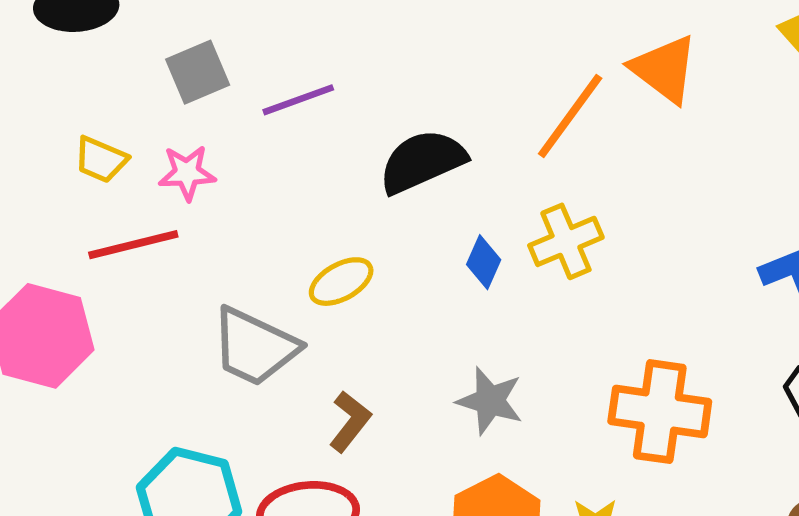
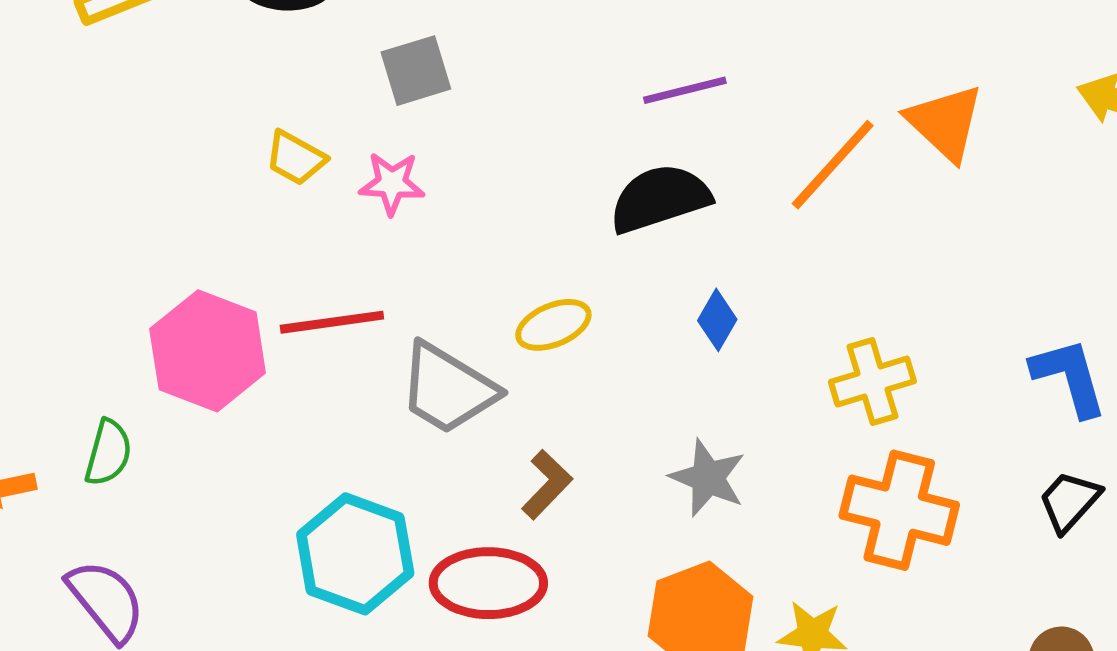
purple line: (298, 100) -> (685, 90), moved
yellow cross: (566, 241) -> (872, 381), moved
red line: (133, 245) -> (332, 322), moved

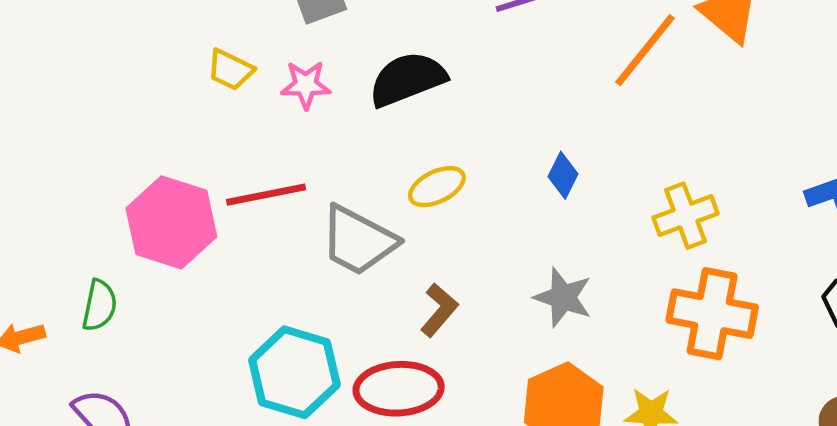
black semicircle: (660, 198) -> (407, 79), moved

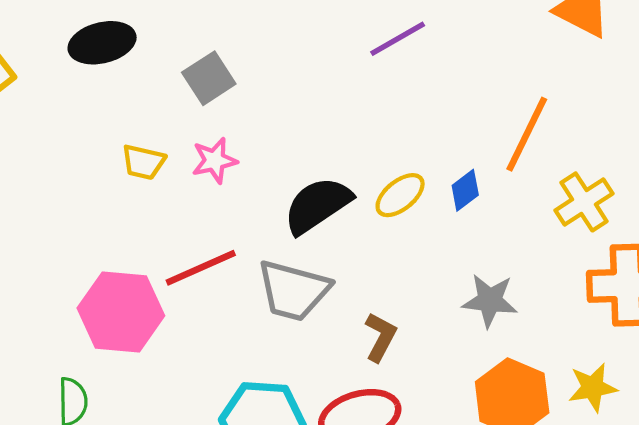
orange line: (645, 50) -> (527, 134), moved
black semicircle: (407, 79) -> (317, 205), moved
blue diamond: (563, 175) -> (465, 190), turned 39
yellow ellipse: (437, 187) -> (400, 195), moved

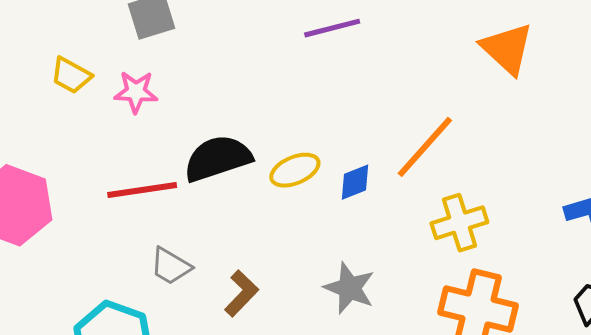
red line: (201, 268) -> (142, 190), moved
gray trapezoid: (293, 291) -> (171, 266), moved, size x0.6

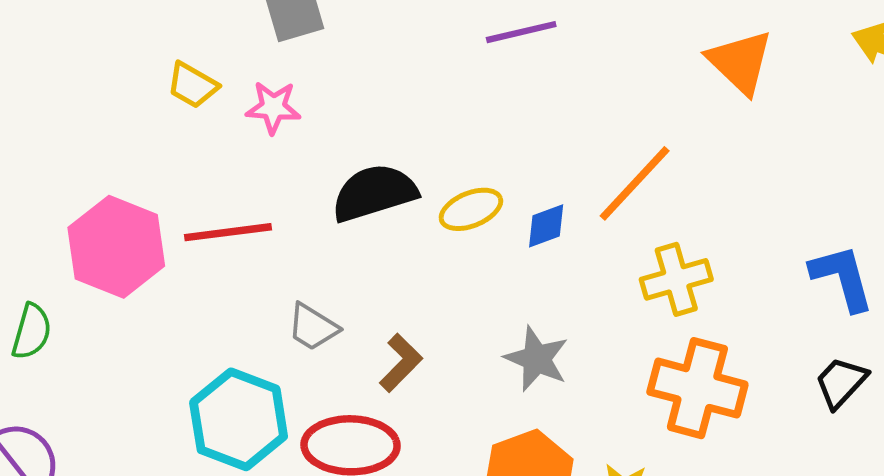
red line: (142, 190) -> (228, 232), moved

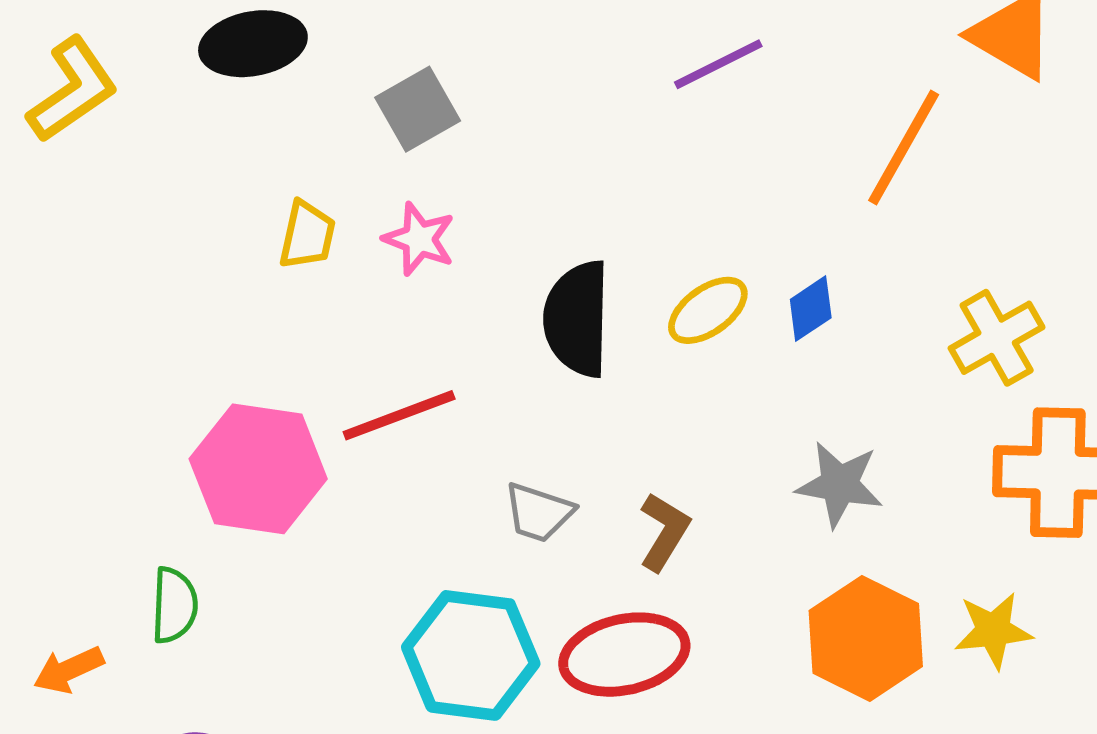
yellow trapezoid: (192, 85) -> (307, 235), turned -94
pink star: (273, 107) -> (419, 239), turned 30
orange line: (635, 183) -> (904, 147), moved
black semicircle: (374, 193) -> (577, 319), turned -58

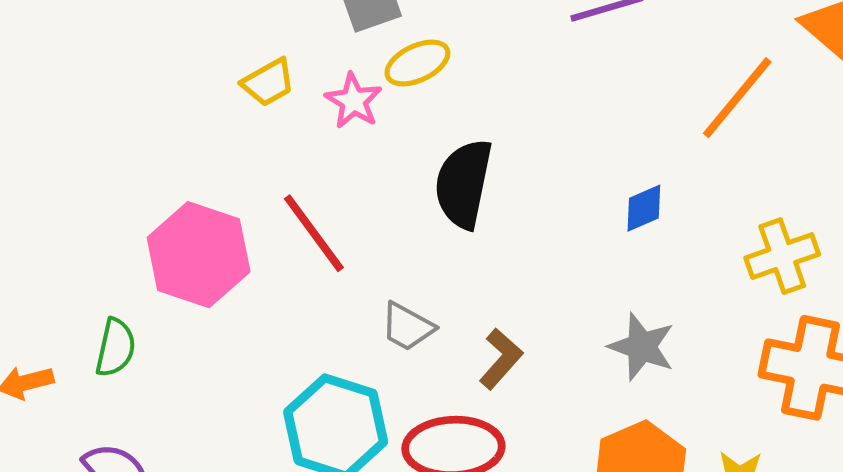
yellow trapezoid: (307, 235) -> (268, 82), turned 38
yellow ellipse: (708, 310) -> (417, 63), moved
red line: (399, 415) -> (314, 233), turned 64

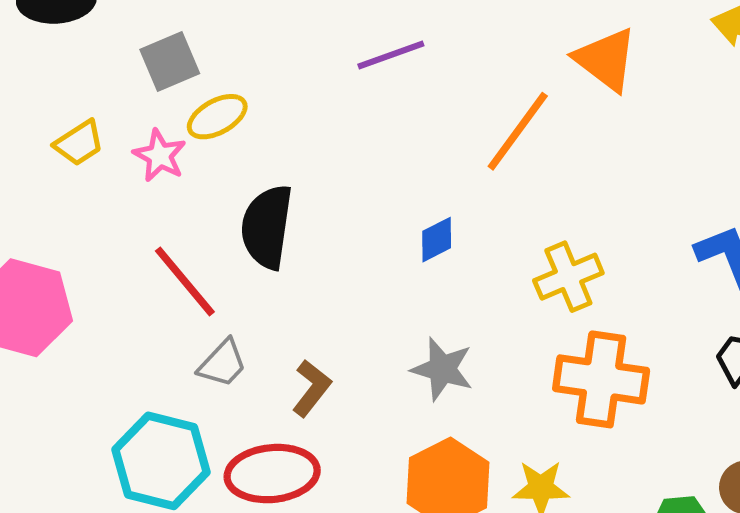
red line: (314, 233) -> (185, 281), moved
gray trapezoid: (407, 327) -> (222, 363), turned -72

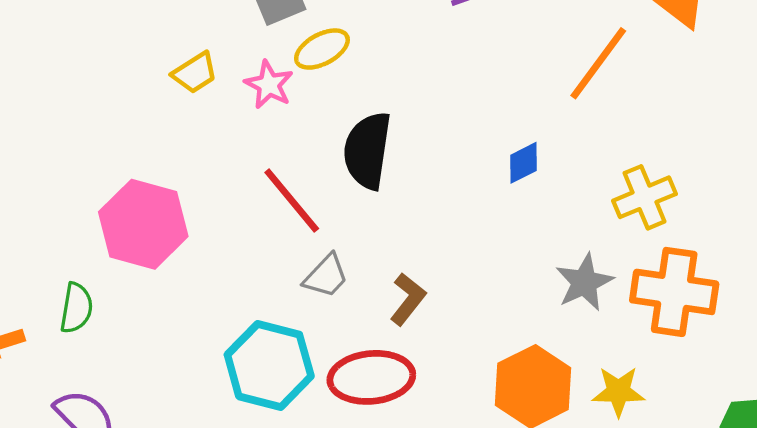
gray star: (442, 369) -> (584, 282), moved, turned 30

